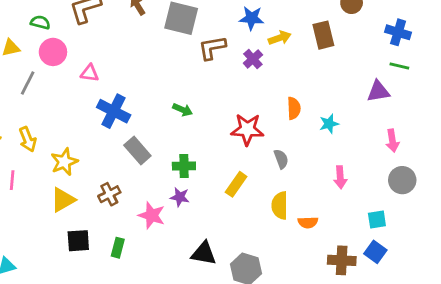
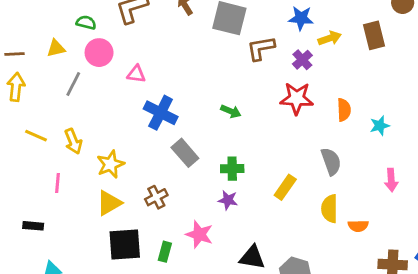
red star: (247, 129) -> (297, 98), moved
gray semicircle: (281, 159) -> (331, 161), size x1.4
pink star: (152, 215) -> (199, 234), moved
black square: (78, 241) -> (125, 244), size x1.4

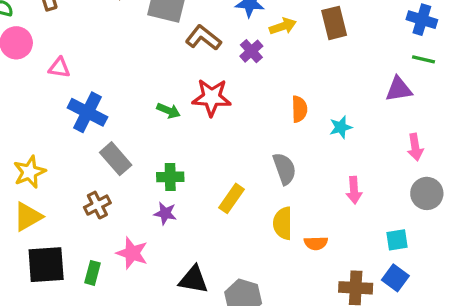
brown L-shape: (261, 48) -> (203, 38), turned 48
red star: (297, 98) -> (212, 97), moved
brown cross: (156, 197) -> (97, 205), moved

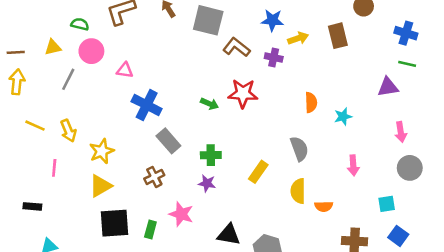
purple cross: (251, 51) -> (274, 58), turned -36
blue square: (395, 278) -> (398, 236), moved

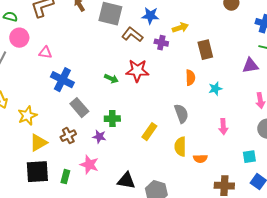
blue star: (272, 20) -> (150, 16), moved
brown rectangle: (338, 36) -> (205, 50), moved
purple star: (207, 183) -> (99, 137), moved
yellow triangle: (100, 186) -> (38, 143), moved

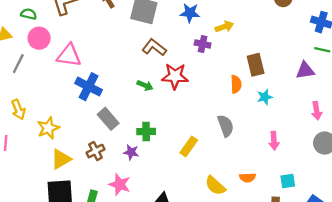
brown L-shape: (132, 35) -> (154, 47), moved
brown rectangle: (205, 50) -> (256, 65), moved
pink triangle: (45, 53) -> (69, 55), size x1.6
yellow semicircle: (180, 147) -> (215, 186), moved, turned -48
cyan square: (249, 157) -> (288, 181), moved

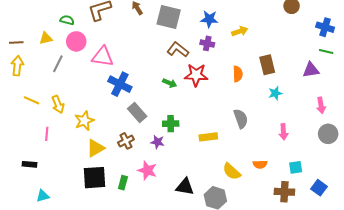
purple cross: (203, 44) -> (207, 43), moved
orange semicircle: (236, 84) -> (238, 74), moved
yellow rectangle: (189, 146) -> (208, 137), turned 48

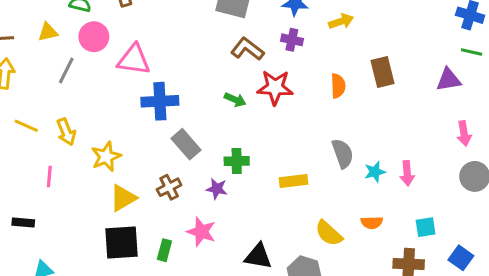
blue cross: (120, 84) -> (160, 101), turned -30
cyan star: (275, 93) -> (375, 172), moved

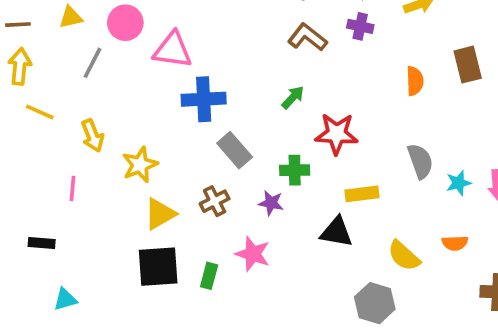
red star: (275, 87) -> (337, 134), moved
green arrow: (235, 100) -> (293, 97), turned -70
yellow line: (26, 126) -> (40, 112), moved
black triangle: (258, 256) -> (337, 232), moved

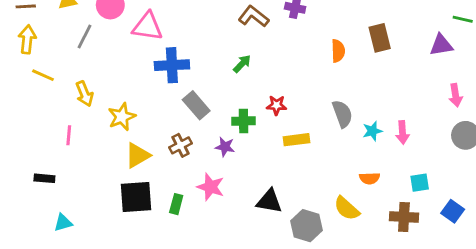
red star: (337, 134) -> (276, 105), moved, size x0.6
black triangle: (337, 232) -> (269, 201), moved
yellow semicircle: (404, 256) -> (347, 208), moved

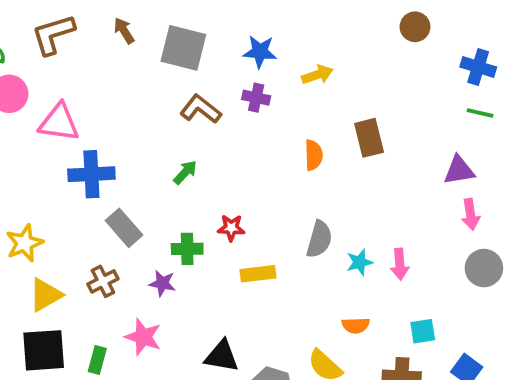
purple triangle: (441, 45) -> (459, 170), moved
gray semicircle: (342, 114) -> (319, 239), turned 36

